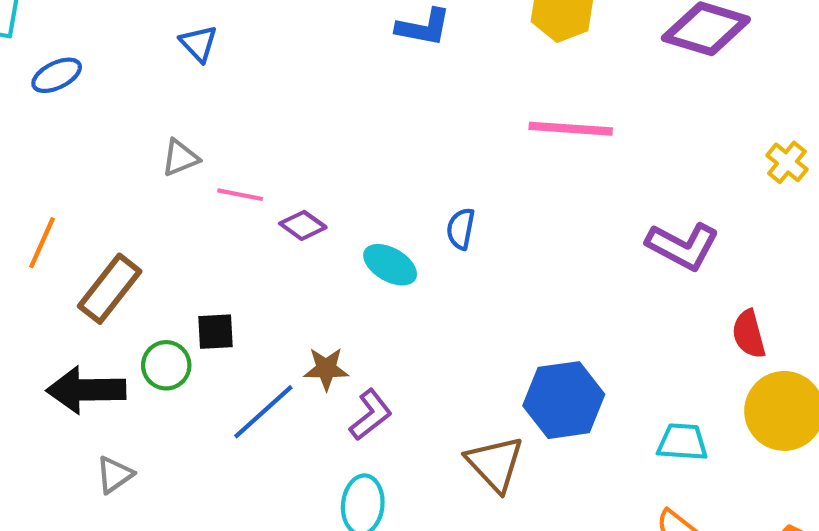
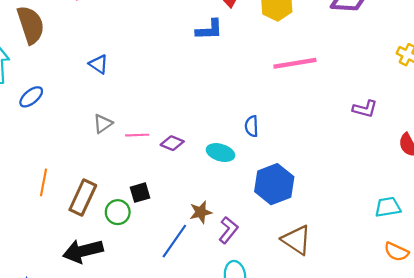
purple L-shape: (683, 246) -> (365, 109), size x0.7
black square: (216, 332) -> (140, 193), moved
green circle: (166, 365) -> (118, 212), moved
blue hexagon: (564, 400) -> (274, 184), moved

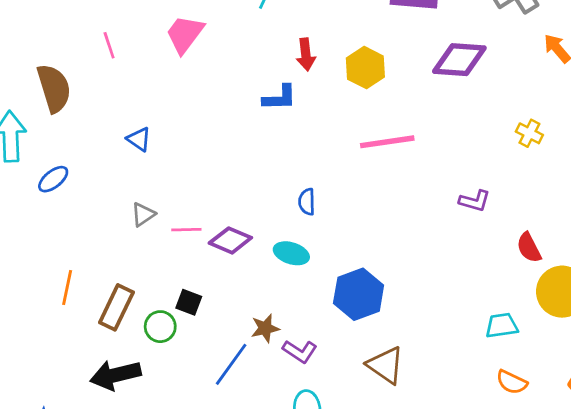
blue semicircle: (252, 126) -> (307, 202), moved
purple diamond: (172, 143) -> (230, 240), size x1.4
black square: (140, 193) -> (189, 302), turned 36
purple L-shape: (228, 230) -> (300, 351), turned 84

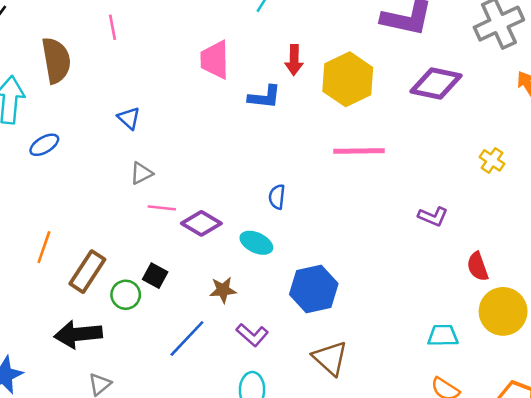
pink trapezoid: (185, 34) -> (215, 60), moved, turned -45
yellow hexagon: (365, 68) -> (348, 79), size x1.4
gray triangle: (143, 214) -> (141, 173), moved
brown star: (265, 328) -> (223, 290), moved

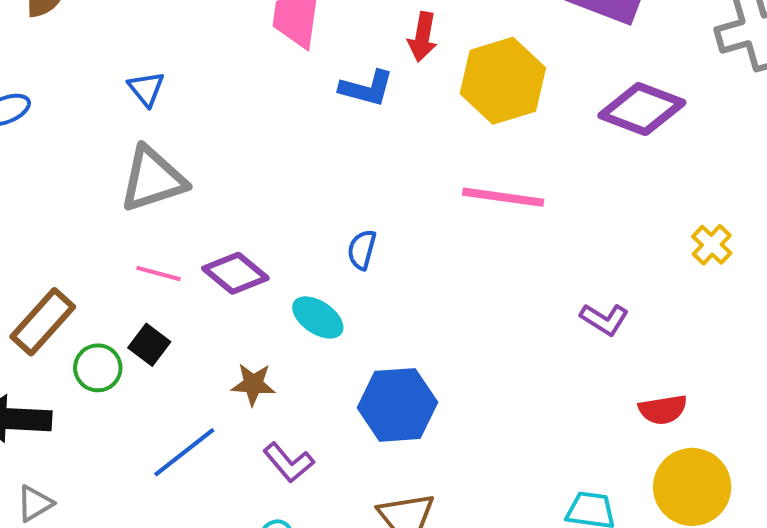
gray triangle: (141, 173) -> (153, 179), size x1.8
pink line: (162, 208) -> (158, 274), moved
red semicircle: (478, 267) -> (663, 410), turned -88

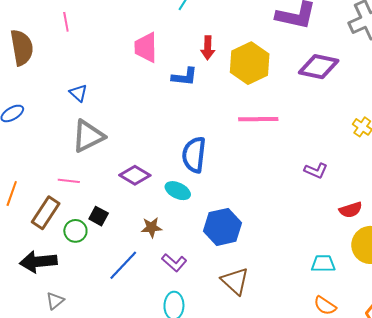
blue semicircle: (362, 250) -> (194, 155), size x1.8
pink line: (158, 274) -> (69, 181), moved

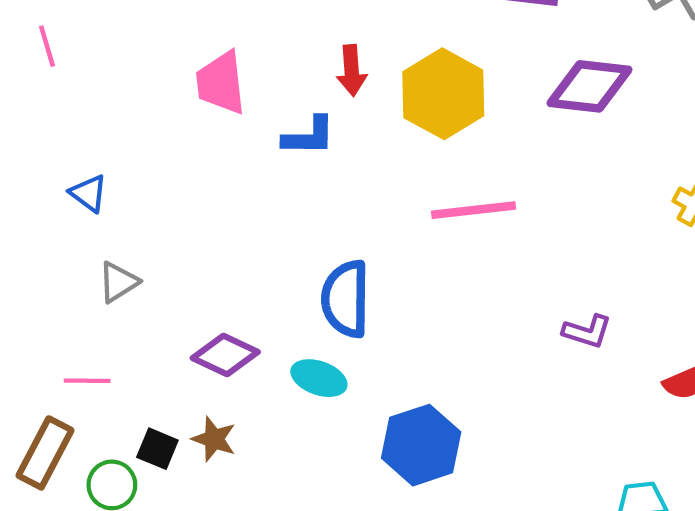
gray triangle: (88, 136) -> (118, 282), size x0.6
purple L-shape: (316, 171) -> (587, 331), moved
brown star: (151, 227) -> (214, 439), moved, turned 30

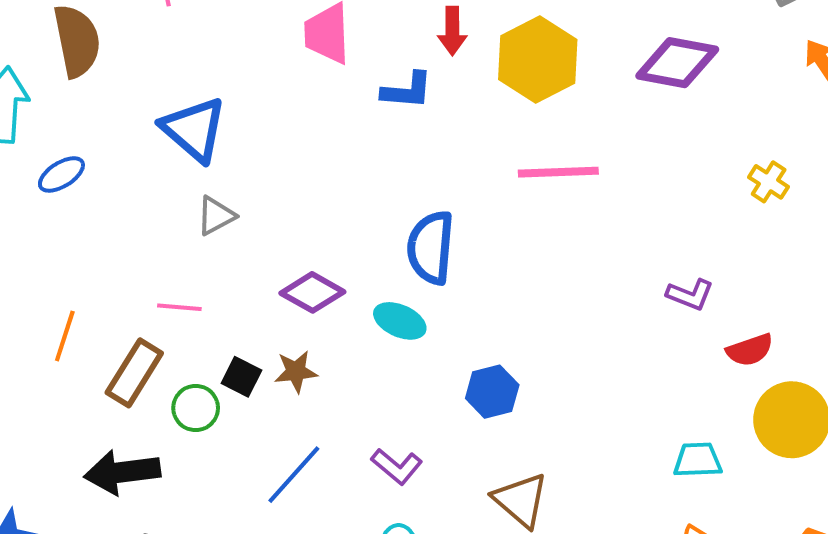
blue triangle: (89, 193) -> (194, 129), size x1.8
purple L-shape: (587, 331) -> (690, 295), moved
brown star: (214, 439) -> (296, 372), turned -30
blue hexagon: (421, 445) -> (492, 392), size x0.7

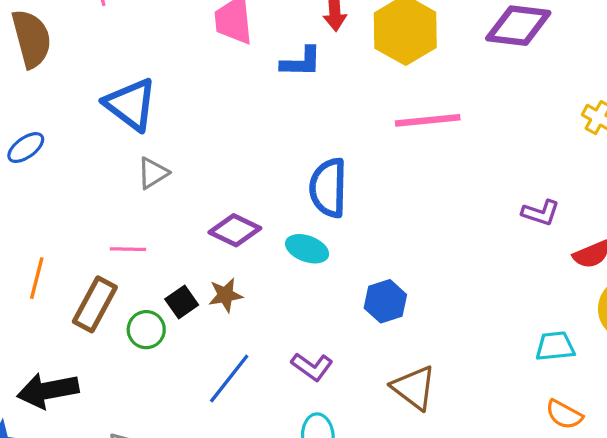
black square: (241, 377) -> (182, 302), turned 32
black arrow: (122, 472) -> (48, 390), moved

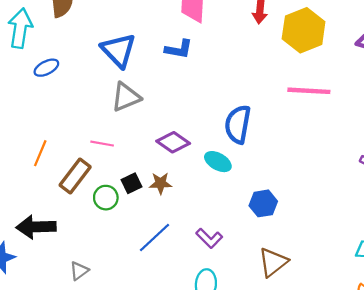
blue L-shape: (301, 62) -> (179, 49), moved
gray triangle: (153, 173) -> (126, 97), size x1.4
brown triangle: (414, 388) -> (273, 262), turned 36

